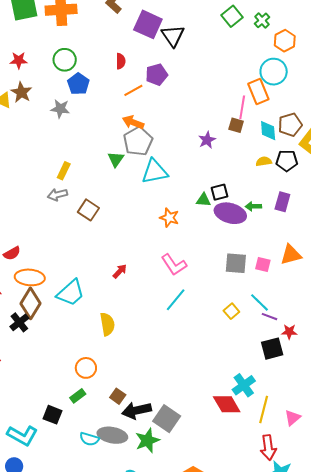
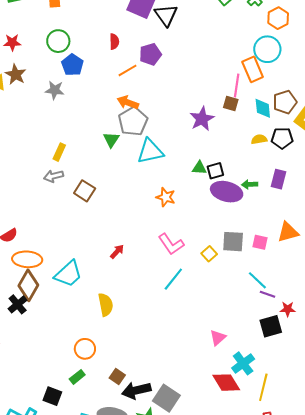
purple star: (207, 140) -> (202, 119), size x1.4
green triangle: (203, 200) -> (199, 168), moved
yellow square: (231, 311) -> (209, 254), moved
pink triangle: (293, 418) -> (218, 338), moved

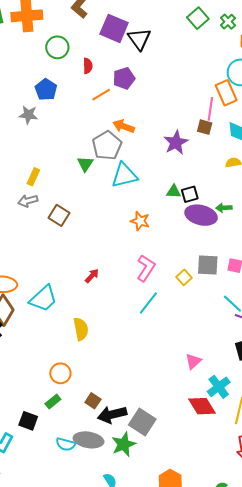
green circle: (58, 41) -> (57, 47), moved
orange arrow: (128, 102) -> (124, 126), moved
pink L-shape: (171, 244) -> (146, 268), turned -112

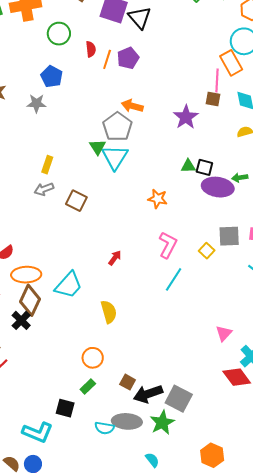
orange line: (101, 95) -> (107, 59), moved, turned -36
cyan triangle: (124, 175) -> (115, 157), moved, turned -40
black square: (190, 194) -> (204, 167), turned 36

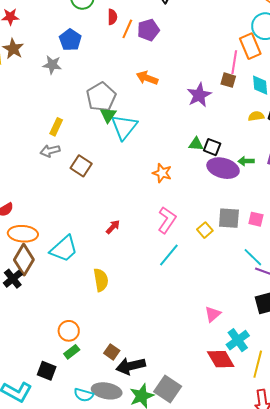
gray pentagon: (117, 127) -> (101, 97), moved
orange circle: (93, 358) -> (69, 331), moved
gray square: (179, 399) -> (168, 389), moved

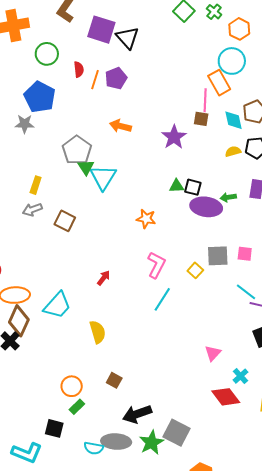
blue pentagon: (70, 40) -> (40, 97), size x1.4
cyan cross: (238, 340) -> (241, 376), size x0.7
brown square: (112, 352) -> (114, 380), moved

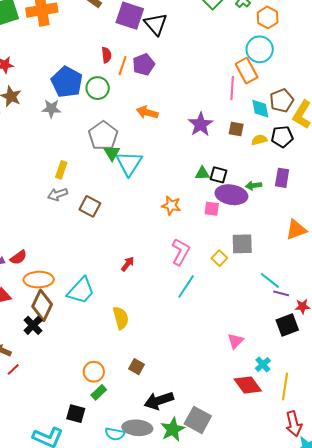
green circle: (47, 54) -> (98, 88), moved
brown square: (201, 119) -> (236, 129), moved
pink square: (245, 254) -> (212, 209), moved

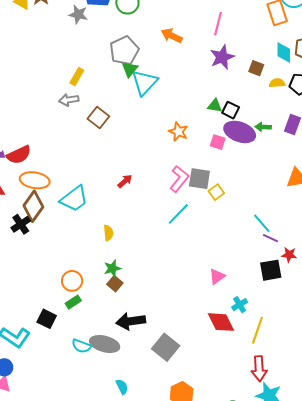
pink line: (232, 88) -> (218, 24), moved
gray square: (242, 244) -> (199, 179), moved
red semicircle: (18, 257) -> (19, 155), size x1.4
yellow semicircle: (121, 318) -> (108, 233), size x0.7
green star: (173, 429) -> (112, 268), moved, size x0.7

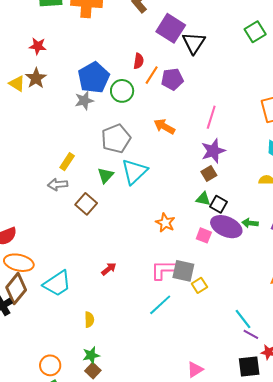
gray star: (78, 14) -> (84, 101), moved, turned -30
brown square: (256, 68) -> (209, 173), moved, turned 35
green triangle: (130, 69) -> (106, 175), moved
pink L-shape: (179, 179) -> (163, 270), turned -132

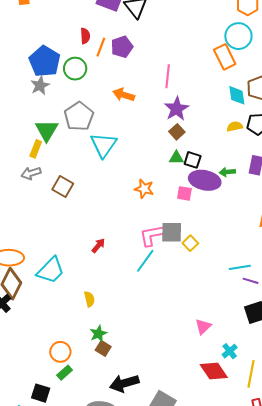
green triangle: (106, 175) -> (47, 130), moved, size x1.4
cyan line: (160, 305) -> (145, 261), moved
cyan line: (243, 319) -> (240, 267), turned -50

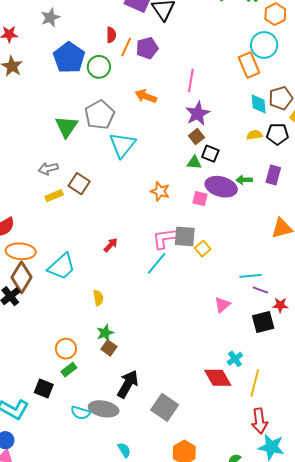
gray star: (40, 86) -> (50, 18), moved
yellow rectangle: (36, 149) -> (54, 196), moved, turned 42
black square: (193, 160) -> (210, 154), moved
pink triangle: (203, 327) -> (222, 305), moved
black arrow: (124, 383) -> (128, 384), turned 132

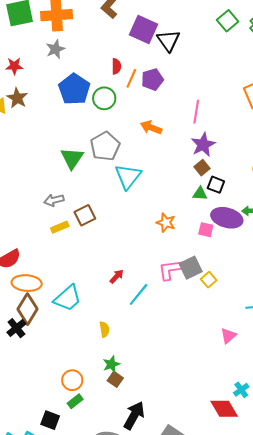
brown square: (79, 184) -> (85, 215), turned 30
gray square: (185, 236) -> (191, 268), turned -30
cyan line: (157, 263) -> (139, 294), moved

